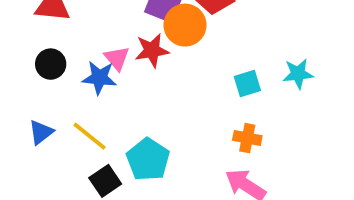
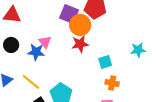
red star: (152, 50) -> (80, 44), moved
cyan square: (247, 84) -> (105, 62), moved

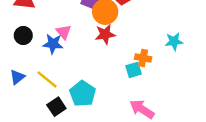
cyan square: (105, 62) -> (134, 70), moved
orange cross: (112, 83) -> (143, 58), moved

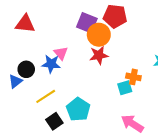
black circle: (23, 35) -> (26, 69), moved
blue triangle: (17, 77) -> (15, 81), moved
yellow line: (47, 79) -> (46, 96), turned -72

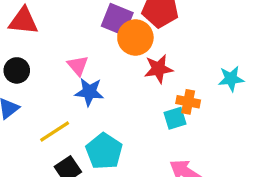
red star: (99, 55) -> (158, 69), moved
blue star: (51, 64) -> (89, 92), moved
black circle: (26, 69) -> (17, 70), moved

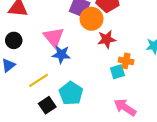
pink triangle: (78, 66) -> (54, 37), size x1.5

